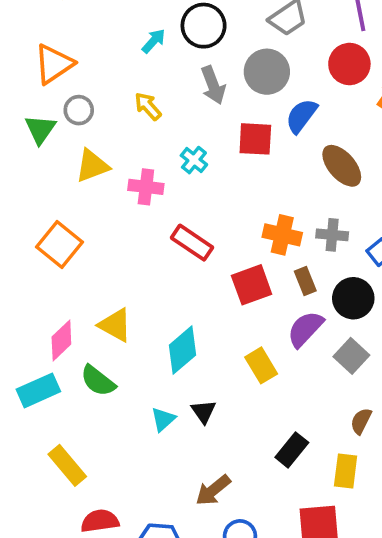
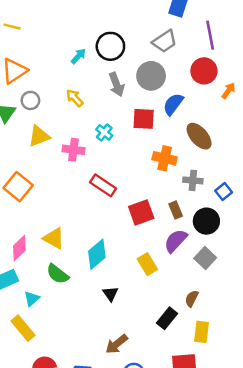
orange cross: (282, 235) -> (165, 158), moved
green semicircle: (98, 381) -> (58, 274), moved
cyan triangle: (163, 419) -> (32, 299), moved
brown semicircle: (361, 421) -> (192, 299), moved

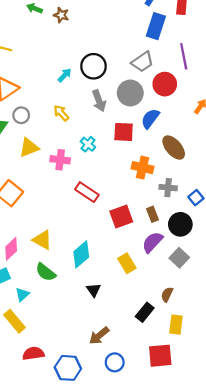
red circle: (204, 71) -> (165, 84), moved

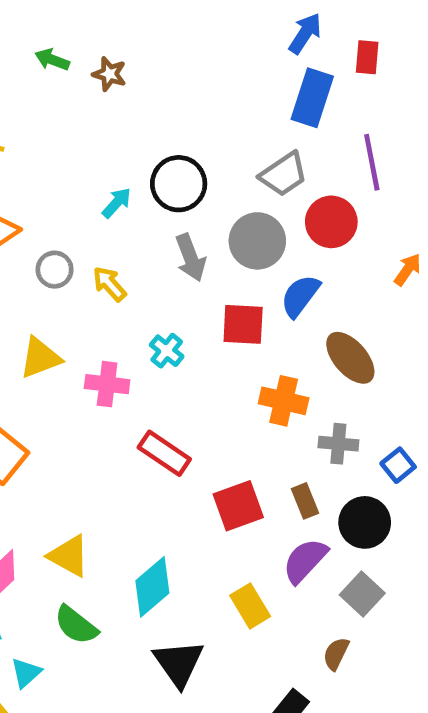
gray circle: (21, 115) -> (55, 270), moved
black triangle: (94, 290) -> (179, 663), size x1.6
brown semicircle: (167, 294) -> (336, 654), moved

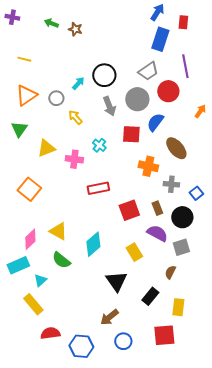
gray circle: (55, 270) -> (56, 98), moved
red rectangle: (164, 453) -> (98, 188), turned -45
purple semicircle: (305, 561) -> (157, 233), turned 75
gray square: (362, 594) -> (181, 247), turned 30
black triangle: (179, 663) -> (116, 281), moved

